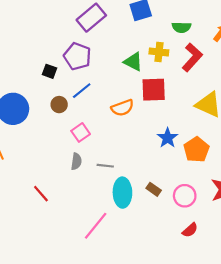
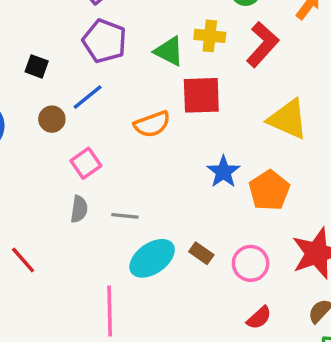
purple pentagon: (77, 56) -> (105, 41), moved
cyan ellipse: (122, 193) -> (152, 258), turned 56
pink line: (96, 226) -> (110, 311), turned -40

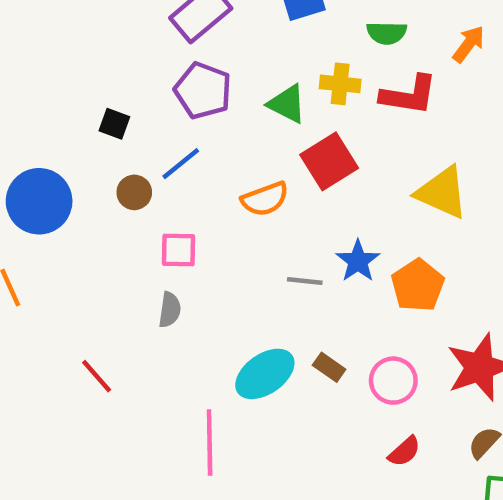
red L-shape: (262, 44) -> (409, 95), turned 57
red square: (201, 95) -> (329, 161), turned -30
pink square: (86, 163) -> (179, 250), turned 36
gray line: (125, 216) -> (305, 281), moved

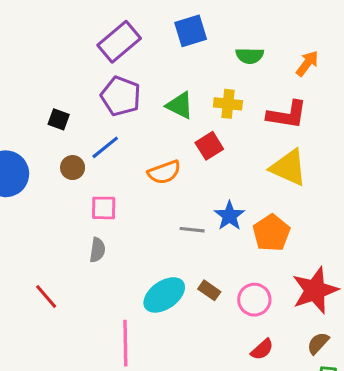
yellow cross: (340, 84) -> (228, 104), moved
red L-shape: (409, 95) -> (287, 115), moved
red square: (329, 161) -> (209, 146), size x0.7

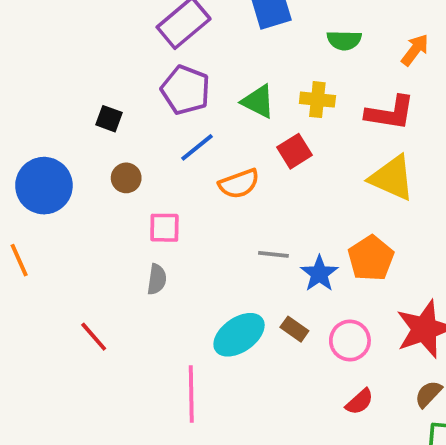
blue line: (105, 147) -> (197, 147), moved
blue star: (229, 216) -> (319, 274), moved

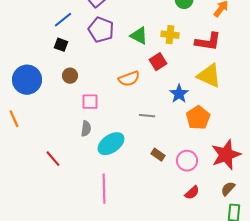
blue line: (197, 147) -> (63, 20), moved
blue star: (319, 274) -> (179, 94), moved
cyan ellipse: (239, 335) -> (111, 144), moved

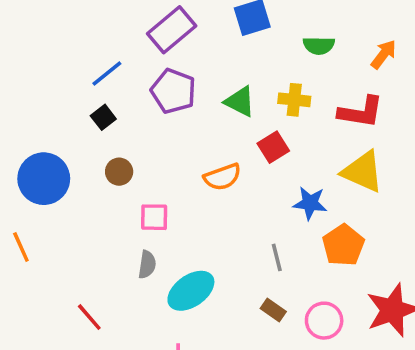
black square: (61, 45) -> (103, 117), turned 32
blue star: (179, 94) -> (310, 203), turned -30
gray line: (147, 116) -> (277, 257), moved, turned 70

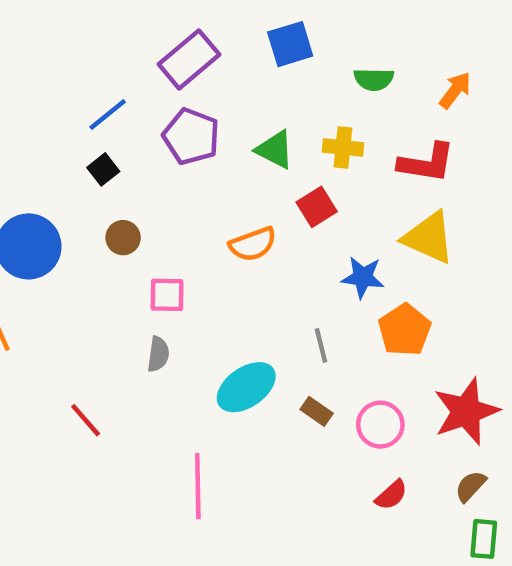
cyan ellipse: (191, 291) -> (246, 387), moved

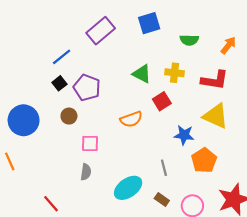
purple pentagon: (191, 136) -> (87, 88), moved

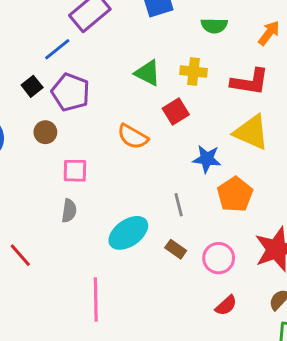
blue line: (62, 57) -> (57, 49), moved
orange semicircle: (131, 119) -> (133, 137), turned 50

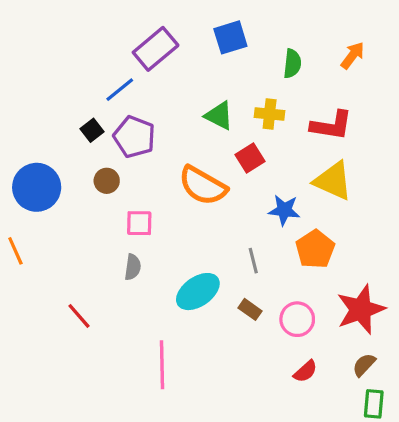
green semicircle: (214, 26) -> (292, 64), turned -85
orange arrow: (269, 33) -> (353, 55), moved
orange semicircle: (133, 137) -> (203, 186), size x1.4

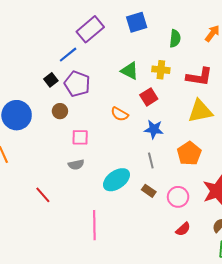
yellow triangle: (333, 181) -> (200, 111), turned -36
orange semicircle: (203, 186) -> (120, 114), size x0.6
blue star: (284, 210) -> (154, 129), moved
gray semicircle: (133, 267) -> (76, 165), turned 70

